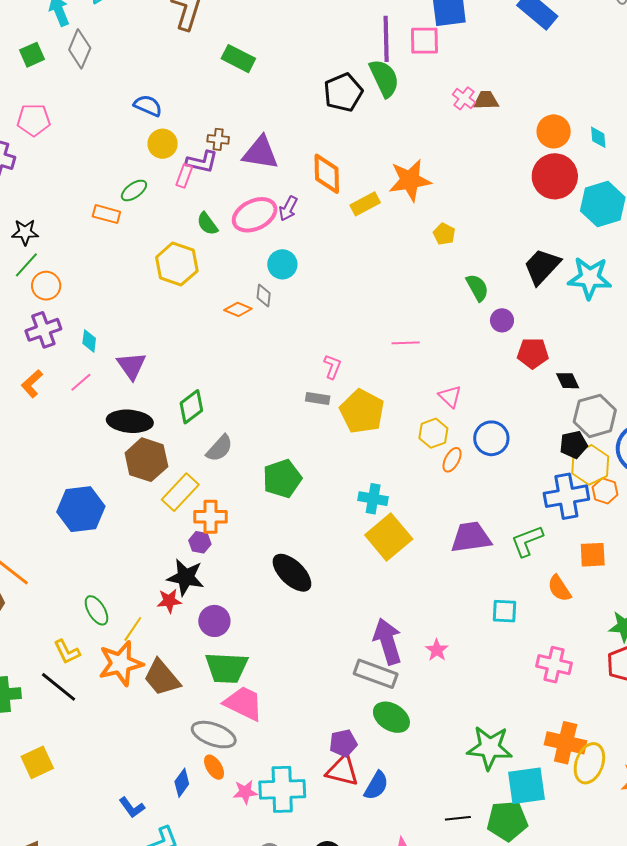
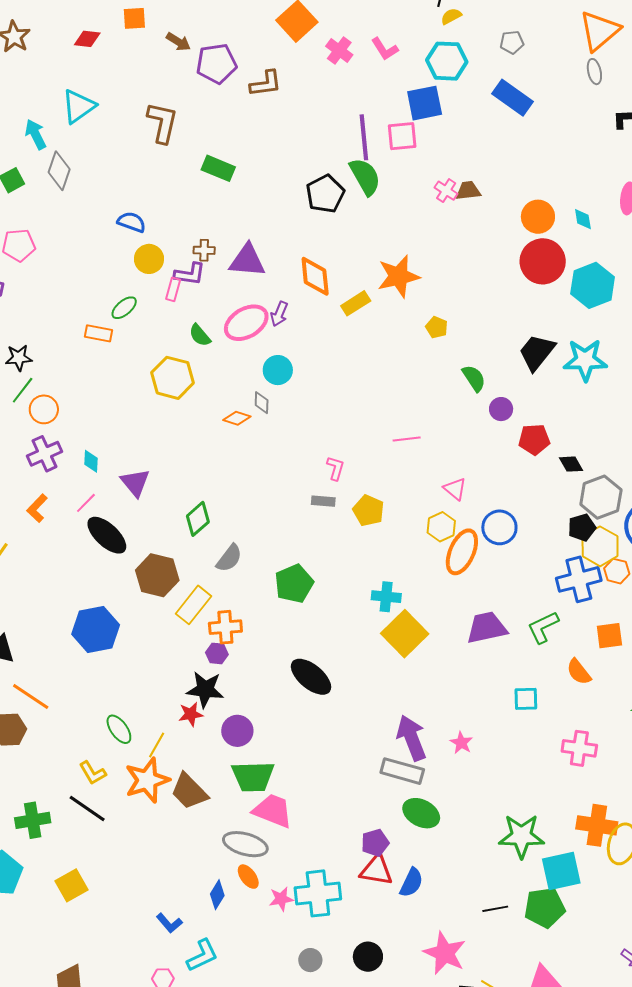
yellow pentagon: (362, 411) -> (368, 511), size x0.7
black ellipse: (130, 421) -> (107, 535), moved, turned 42
orange ellipse: (452, 460) -> (462, 552), size x1.8

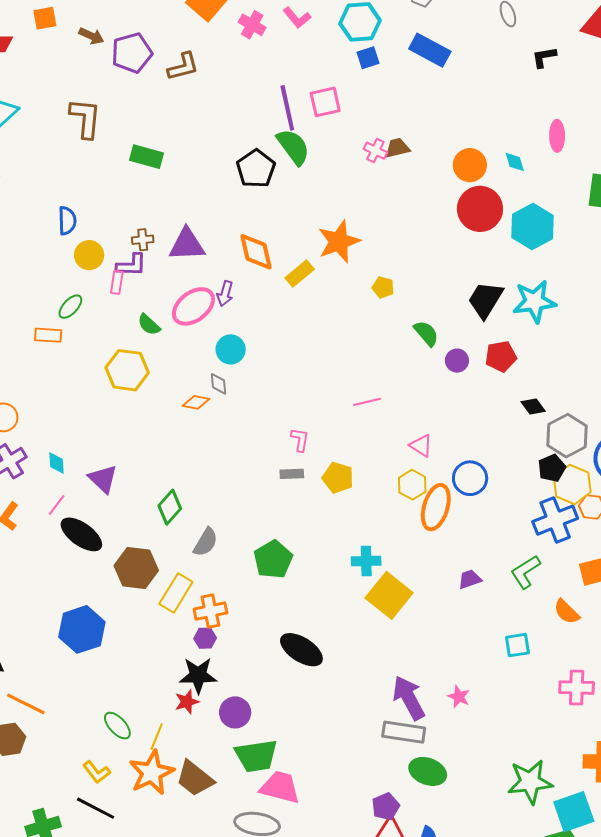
blue square: (425, 103) -> (368, 58), moved, size x0.6
blue semicircle: (132, 222) -> (67, 221), turned 76
red pentagon: (534, 439) -> (501, 356), moved
purple trapezoid: (487, 628) -> (470, 579), size x0.6

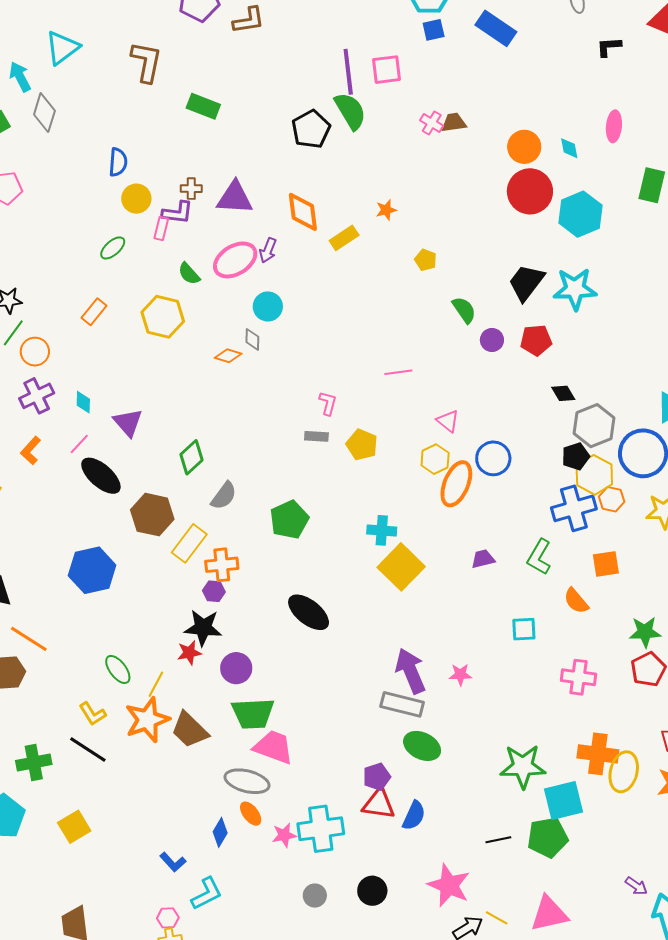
orange star: (339, 242) -> (386, 210), size x0.5
orange rectangle: (48, 335) -> (94, 312), moved, turned -60
green L-shape: (526, 572) -> (539, 557), turned -33
pink star: (459, 697) -> (460, 675), turned -30

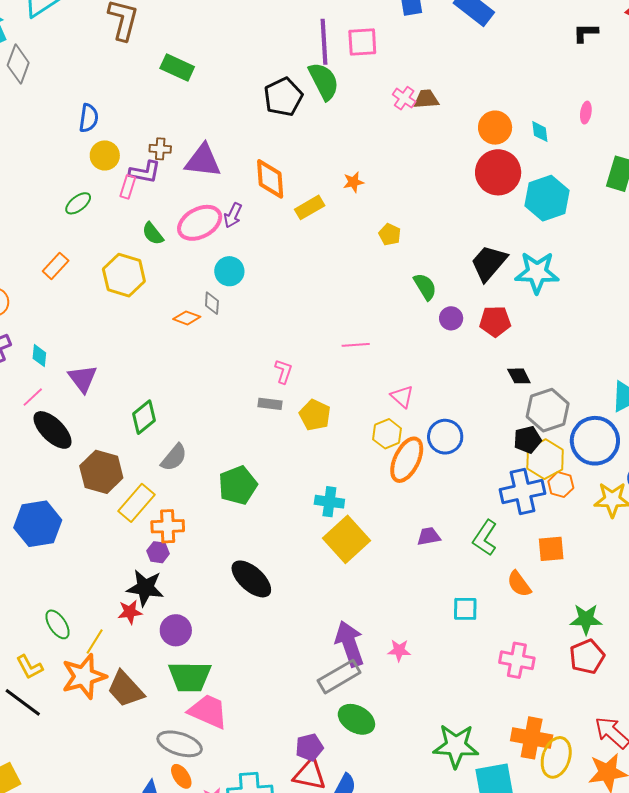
pink ellipse: (614, 126) -> (586, 113), size x0.7
gray rectangle: (402, 704) -> (339, 677), turned -48

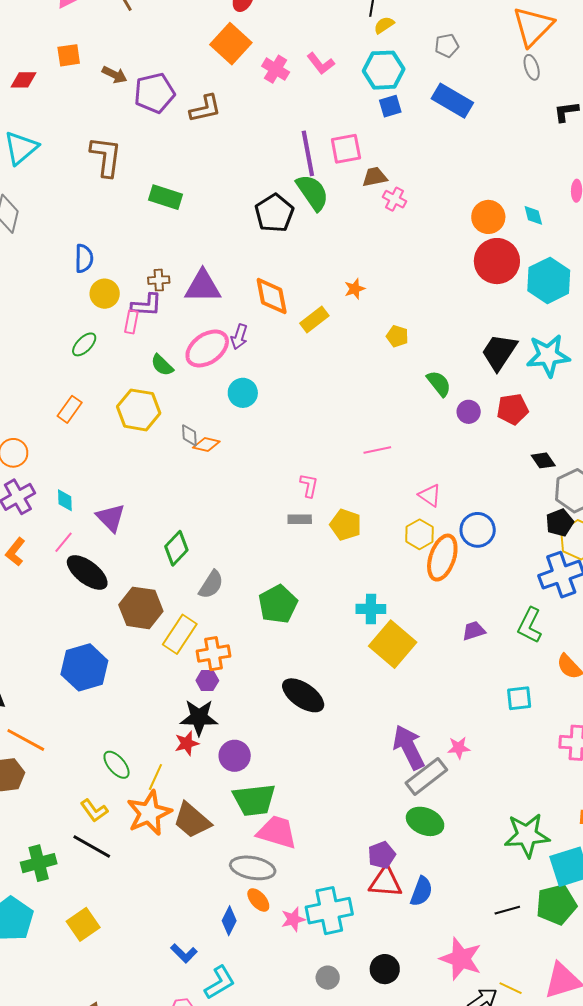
brown trapezoid: (426, 99) -> (375, 177), moved
gray diamond: (212, 303) -> (189, 435), moved
gray rectangle: (339, 677) -> (426, 776), moved

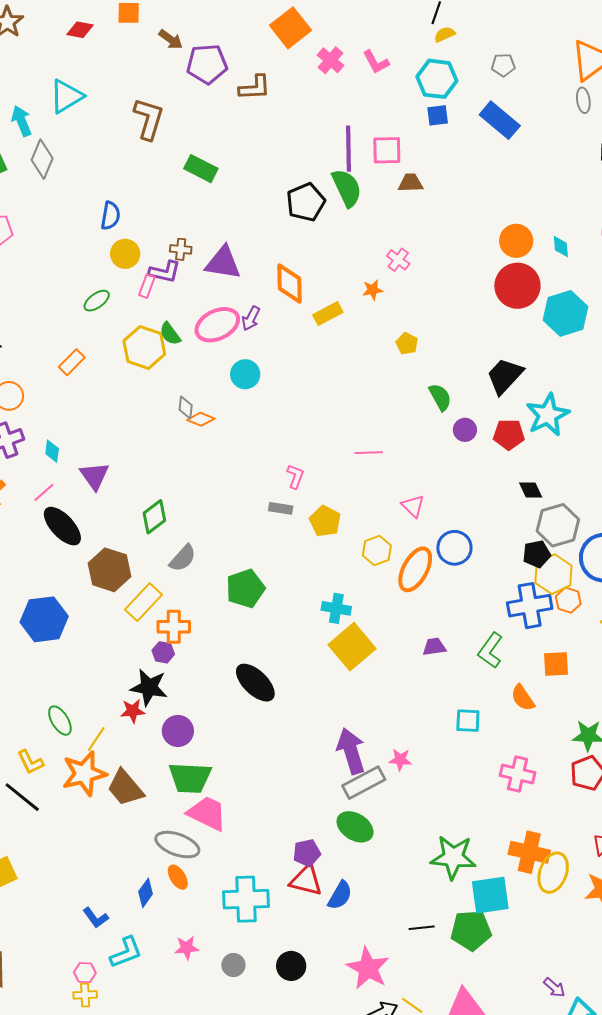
pink cross: (394, 199) -> (398, 260), moved
cyan star: (548, 355) -> (548, 415), moved, turned -30
yellow hexagon: (139, 410) -> (144, 347), moved
yellow hexagon: (420, 534) -> (377, 550), moved
pink star: (293, 919) -> (187, 948), moved

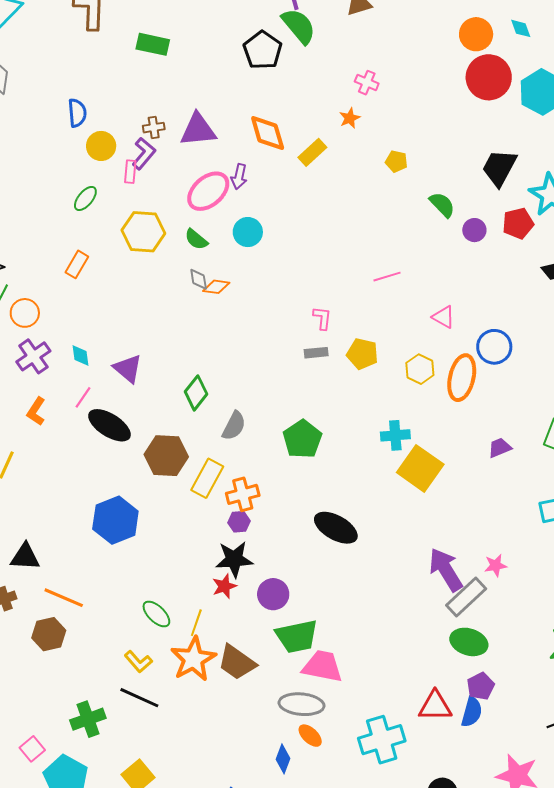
purple L-shape: (165, 272) -> (144, 153), turned -48
green semicircle: (170, 334) -> (196, 239), moved
purple pentagon: (307, 853) -> (481, 686), moved

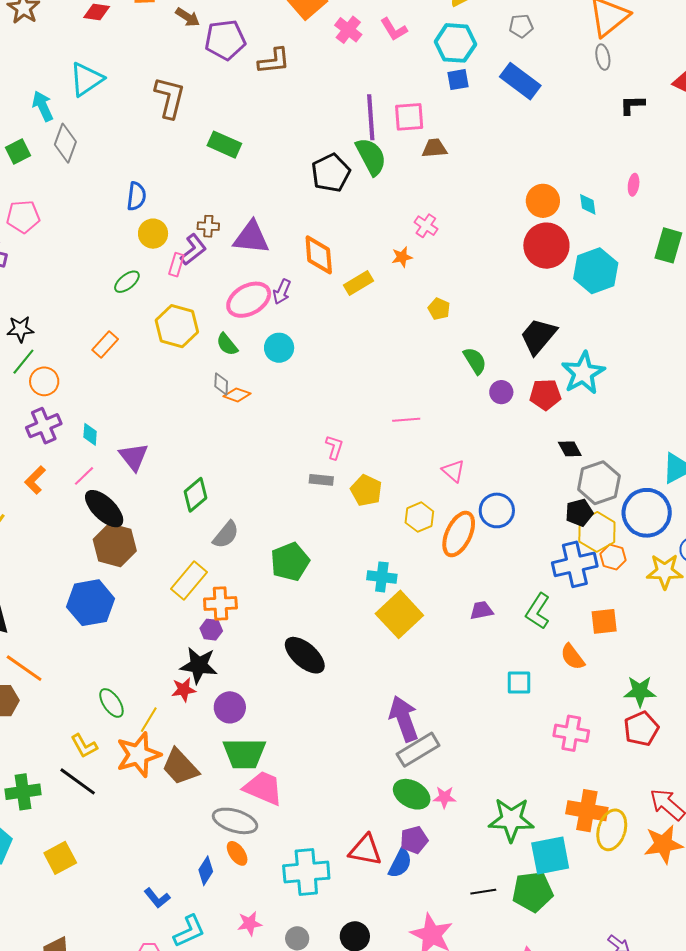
brown hexagon: (166, 456) -> (115, 545), moved
pink star: (496, 565) -> (444, 797), moved

